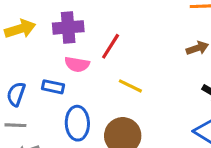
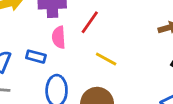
pink semicircle: (77, 64) -> (59, 37), turned 75

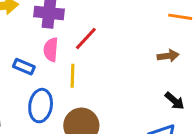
yellow line: (106, 59) -> (72, 76), moved, turned 55

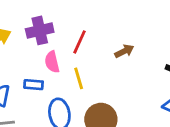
brown arrow: (168, 56) -> (124, 51), moved

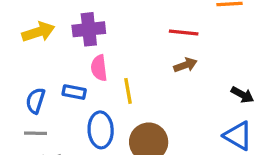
red line: (79, 42) -> (184, 33), moved, turned 65

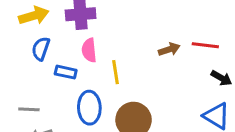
red line: (184, 33) -> (205, 45), moved
blue semicircle: (35, 101) -> (41, 49), moved

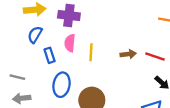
blue rectangle: (66, 72) -> (50, 55), turned 48
yellow line: (115, 72) -> (91, 52), moved

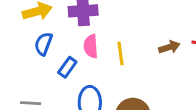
blue rectangle: (50, 55) -> (67, 67), turned 64

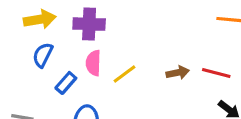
yellow line: (121, 53) -> (125, 74), turned 55

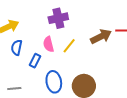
purple cross: (89, 24) -> (58, 18), moved
brown arrow: (178, 73) -> (101, 36), size x1.5

